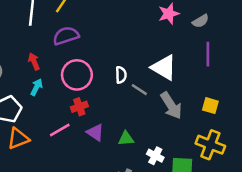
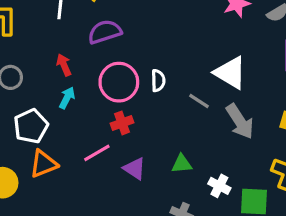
white semicircle: (121, 75) -> (158, 81), moved
purple triangle: (95, 132) -> (135, 169), moved

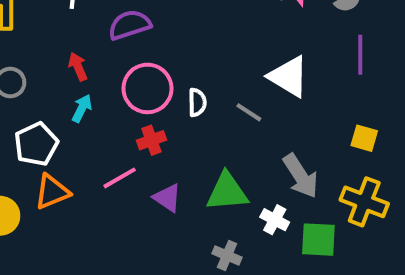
white semicircle: (158, 81) -> (197, 102), moved
gray arrow: (240, 121) -> (301, 176), moved
green triangle: (182, 164) -> (227, 192), size x1.6

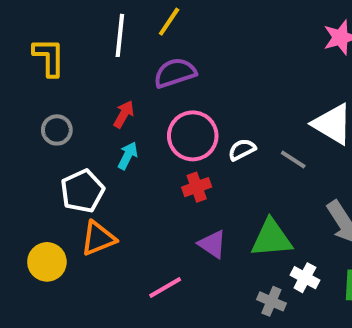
red arrow: (78, 67) -> (124, 114), turned 52
white semicircle: (197, 102) -> (242, 150), turned -116
pink line: (120, 178) -> (165, 288), moved
white cross: (275, 220) -> (305, 278), moved

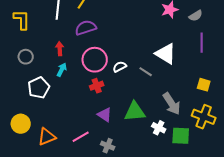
red arrow: (124, 114) -> (60, 49), turned -32
orange triangle: (98, 238) -> (47, 137), moved
white cross: (305, 278) -> (159, 128), moved
gray cross: (271, 301) -> (108, 146), moved

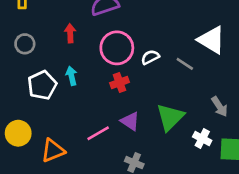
cyan arrow: (62, 70) -> (72, 76), moved, turned -40
gray arrow: (172, 104) -> (219, 107), size x0.7
green triangle: (135, 112) -> (170, 117), turned -40
pink line: (81, 137) -> (98, 133), moved

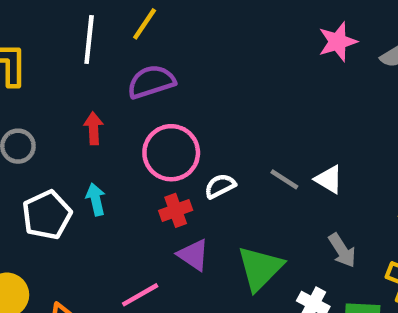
white triangle: (211, 40) -> (329, 179), moved, size x0.6
white semicircle: (150, 57) -> (220, 186), moved
purple triangle: (130, 121) -> (193, 255), moved

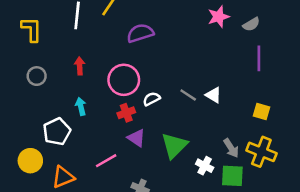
purple semicircle: (151, 82) -> (140, 33), moved
white pentagon: (47, 215) -> (57, 132), moved
gray arrow: (342, 250) -> (231, 148), moved

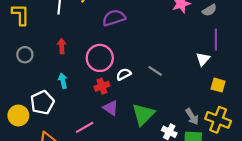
white triangle: (213, 95) -> (203, 59), moved, turned 40
yellow circle: (30, 161) -> (18, 115), moved

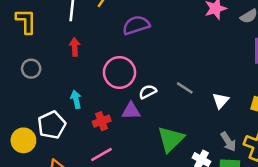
red arrow: (62, 46) -> (75, 47), moved
white triangle: (203, 59) -> (221, 101), moved
red cross: (102, 86) -> (102, 121), moved
purple triangle: (111, 108) -> (131, 111), moved, turned -35

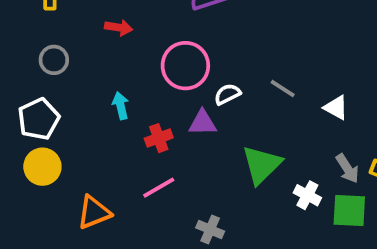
red arrow: (75, 47) -> (119, 28), turned 102
white triangle: (221, 101) -> (336, 108), turned -42
white pentagon: (52, 125) -> (39, 119), moved

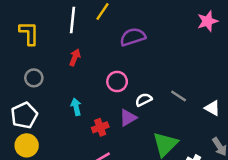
red arrow: (119, 28) -> (75, 57), turned -77
pink circle: (185, 66) -> (117, 82), size x0.7
purple triangle: (203, 123) -> (128, 118), turned -30

